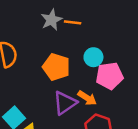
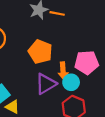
cyan circle: (93, 57) -> (71, 82), moved
orange arrow: (87, 98) -> (63, 71), moved, turned 49

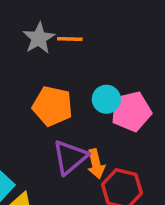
orange arrow: (63, 71) -> (96, 164), moved
cyan circle: (71, 82) -> (106, 99), moved

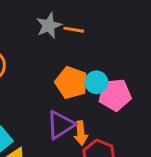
orange pentagon: (52, 106) -> (71, 83), moved

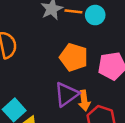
cyan circle: (96, 82) -> (95, 15), moved

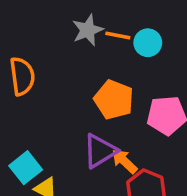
orange arrow: (84, 101) -> (124, 161), turned 138

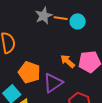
orange pentagon: (114, 100) -> (29, 72), moved
orange arrow: (124, 161) -> (68, 61), moved

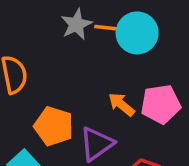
cyan circle: (78, 21) -> (137, 33), size x1.5

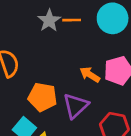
cyan circle: (137, 33) -> (113, 18), moved

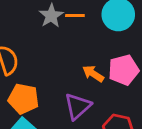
orange pentagon: (43, 97) -> (23, 99), moved

